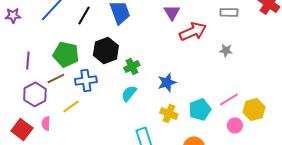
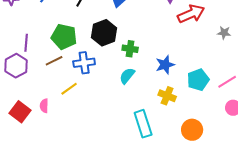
green cross: (132, 66) -> (130, 49), turned 35
purple hexagon: (35, 94) -> (16, 66), moved
cyan pentagon: (200, 109) -> (198, 80), moved

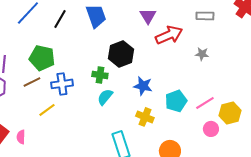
black hexagon: (104, 33) -> (121, 54), moved
green cross: (130, 49) -> (100, 75), moved
blue star: (165, 65) -> (143, 86), turned 30
pink semicircle: (44, 106) -> (21, 137), moved

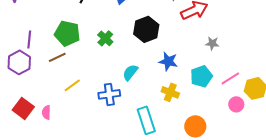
gray star: (202, 54) -> (212, 43), moved
green cross: (100, 75) -> (105, 38), moved, turned 35
blue cross: (62, 84) -> (109, 94), moved

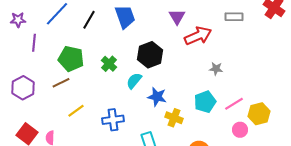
purple line: (29, 39) -> (34, 43), moved
blue star: (168, 61) -> (157, 97), moved
cyan semicircle: (130, 72) -> (134, 81), moved

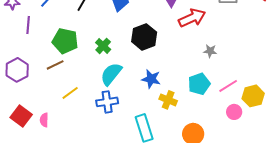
cyan semicircle: (134, 81) -> (111, 74), moved, size x1.4

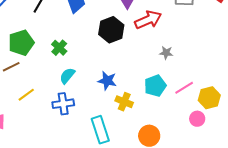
black hexagon: (144, 37) -> (111, 30), moved
green pentagon: (65, 41) -> (21, 43), turned -30
cyan semicircle: (111, 74) -> (67, 76), size x0.7
pink circle: (234, 112) -> (197, 119), moved

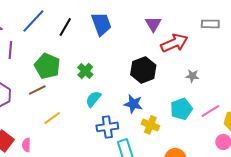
black hexagon: (111, 30) -> (143, 70), moved
green pentagon: (21, 43) -> (47, 66), turned -30
blue cross: (63, 104) -> (107, 127), moved

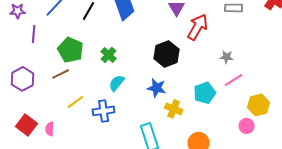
red arrow: (174, 43) -> (198, 27), turned -36
gray star: (192, 76) -> (227, 57), moved
pink line: (210, 111) -> (234, 80), moved
blue cross: (107, 127) -> (104, 111), moved

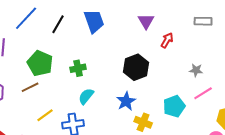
red arrow: (198, 27) -> (167, 40), size x0.6
green cross: (109, 55) -> (78, 68), turned 35
blue star: (157, 88) -> (126, 101), turned 30

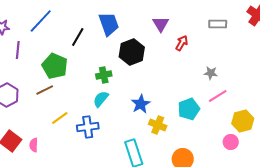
black line: (58, 24) -> (78, 37), moved
black hexagon: (136, 67) -> (132, 52), moved
green cross: (78, 68) -> (104, 75), moved

